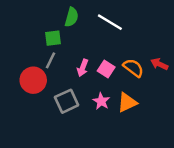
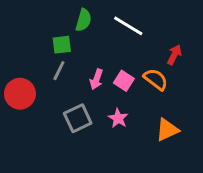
red arrow: (159, 64) -> (174, 55), moved, turned 91
red circle: (33, 80) -> (20, 94), moved
orange triangle: (127, 102) -> (167, 130), moved

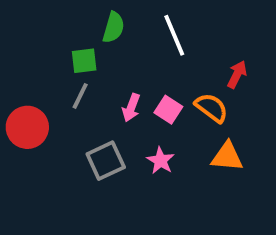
white line: (128, 26) -> (174, 35), turned 36
orange triangle: (167, 130) -> (227, 157), moved, turned 30

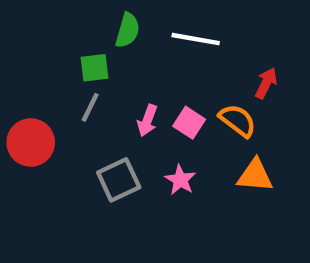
white line: (174, 35) -> (196, 39), turned -57

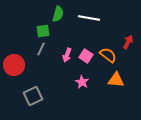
red arrow: (266, 83) -> (128, 42), moved
gray square: (119, 180) -> (33, 96), moved

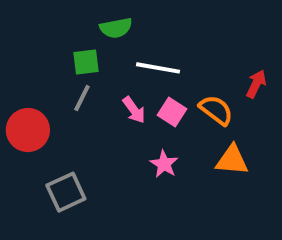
green semicircle: (58, 14) -> (116, 28), turned 63
white line: (89, 18) -> (158, 68), moved
pink arrow: (67, 55) -> (134, 110), turned -56

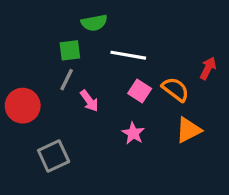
pink arrow: (134, 110) -> (89, 101), moved
orange triangle: (232, 160) -> (188, 130), turned -32

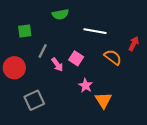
green square: (70, 50) -> (25, 31), moved
white line: (128, 55) -> (95, 31), moved
pink square: (140, 91) -> (76, 58), moved
orange triangle: (188, 130) -> (103, 100), moved, turned -36

